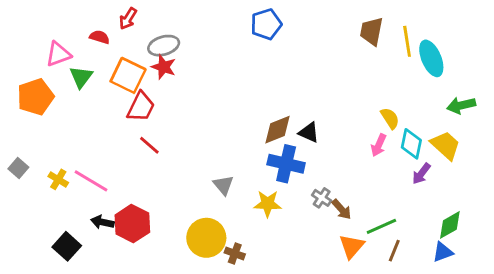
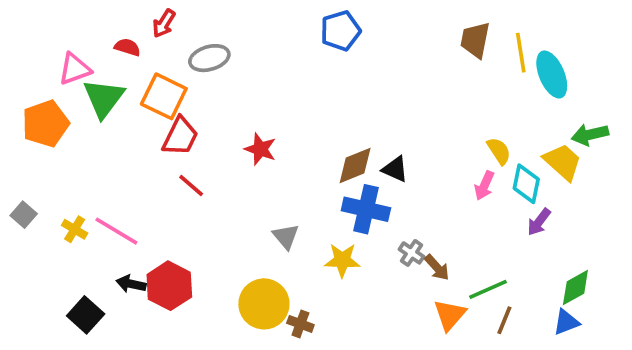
red star: (164, 67) -> (260, 149), moved
green triangle: (81, 77) -> (104, 98), size x1.4
yellow trapezoid: (446, 145) -> (563, 162), moved

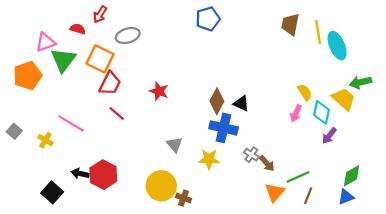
brown diamond: (355, 166) -> (217, 101), turned -40
pink line: (116, 231) -> (71, 123), moved

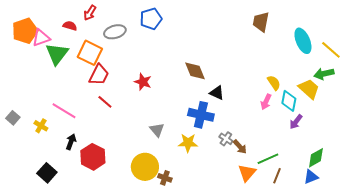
blue pentagon: (208, 19) -> (151, 19), moved
yellow line: (318, 32) -> (331, 50), moved, turned -40
orange pentagon: (28, 76) -> (25, 31), moved
brown diamond: (217, 101) -> (195, 71), moved, turned -50
black arrow: (80, 174) -> (71, 142), moved, turned 98

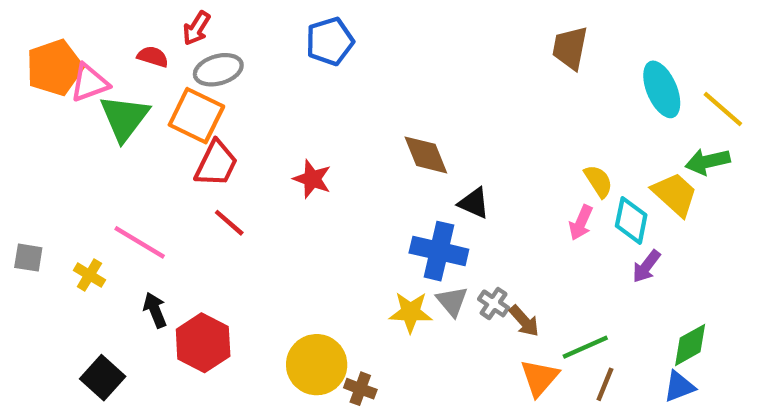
gray ellipse: (115, 32) -> (218, 70), moved
gray square: (13, 118) -> (28, 258), turned -32
gray triangle: (157, 130) -> (452, 301), moved
black arrow: (71, 142) -> (155, 310), turned -42

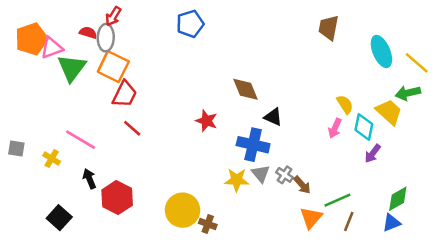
gray ellipse: (218, 70) -> (106, 38), moved, turned -72
red star: (312, 179) -> (206, 121), moved

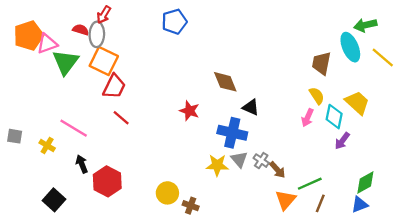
brown trapezoid: (329, 28) -> (321, 63), moved
green arrow: (408, 93) -> (365, 25), moved
yellow circle: (183, 210) -> (167, 193), size x0.7

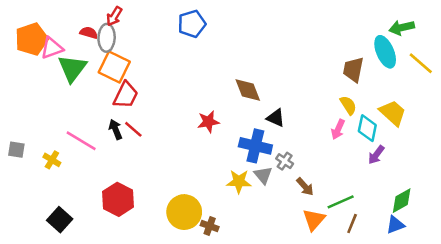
red star: (189, 111) -> (208, 122), turned -30
gray cross: (261, 161) -> (285, 161), moved
black arrow: (82, 164) -> (116, 129), moved
yellow circle: (167, 193) -> (184, 212), size x1.4

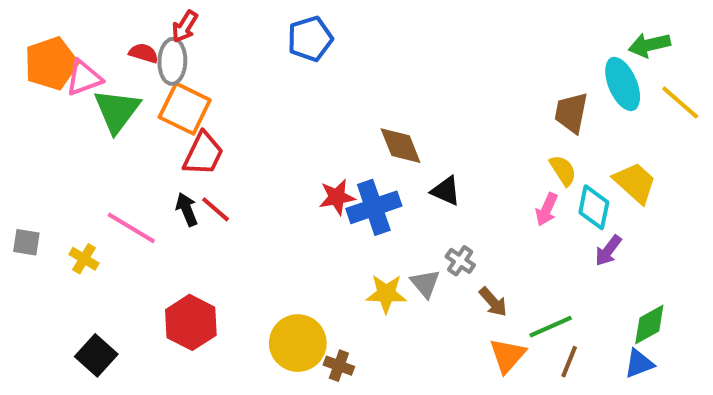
blue cross: (255, 146) -> (374, 207), moved, turned -32

